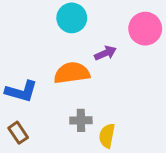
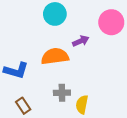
brown rectangle: (18, 133) -> (23, 106), moved

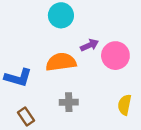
pink circle: (111, 22) -> (115, 56), moved
yellow semicircle: (82, 105) -> (125, 105), moved

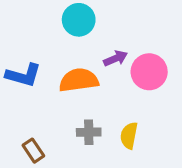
blue L-shape: (18, 78) -> (23, 75), moved
yellow semicircle: (125, 105) -> (129, 136), moved

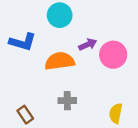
blue L-shape: (23, 75) -> (23, 42), moved
yellow semicircle: (129, 136) -> (116, 113), moved

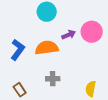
blue L-shape: (23, 42) -> (18, 50), moved, turned -70
pink circle: (113, 55) -> (92, 32), moved

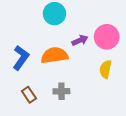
yellow semicircle: (91, 89) -> (105, 69), moved
brown rectangle: (20, 90) -> (29, 95), moved

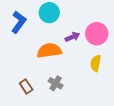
blue L-shape: (21, 58) -> (19, 22), moved
gray cross: (61, 91) -> (56, 83), turned 32

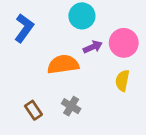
cyan circle: (49, 13) -> (82, 16), moved

